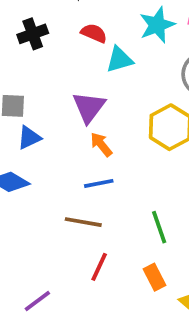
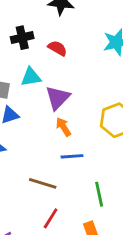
red semicircle: (94, 33) -> (57, 48), moved
cyan triangle: (119, 60) -> (31, 77), moved
blue line: (99, 183) -> (72, 156), moved

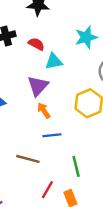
cyan triangle: (31, 77) -> (54, 61), moved
red line: (51, 218) -> (47, 190), moved

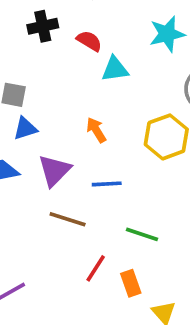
purple triangle: (38, 86) -> (54, 170), moved
orange arrow: (44, 110) -> (96, 130), moved
green line: (76, 166) -> (142, 234), turned -60

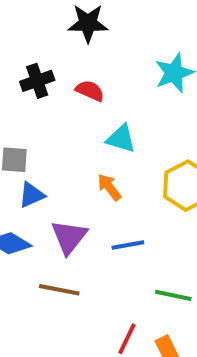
cyan triangle: (115, 69) -> (121, 139), moved, turned 32
brown line: (68, 219) -> (59, 290), moved

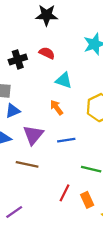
black cross: (37, 81) -> (18, 59), moved

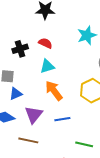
cyan triangle: (64, 80) -> (47, 66), moved, turned -35
orange arrow: (57, 107) -> (54, 91), size x1.5

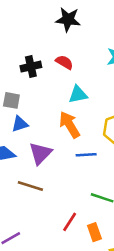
cyan triangle: (47, 66) -> (78, 94), moved
blue line: (62, 119) -> (86, 155), moved

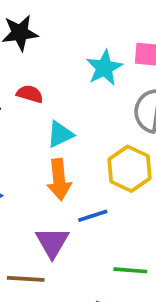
orange arrow: (70, 125) -> (59, 180), turned -140
purple triangle: (40, 153) -> (52, 242), moved

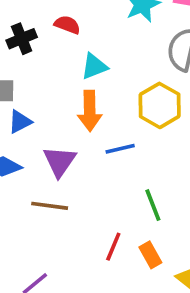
purple triangle: (52, 242) -> (60, 161), moved
green line: (130, 270) -> (153, 205), turned 60

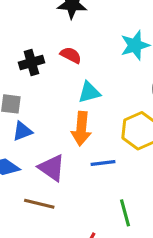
purple triangle: (60, 161) -> (52, 168), turned -36

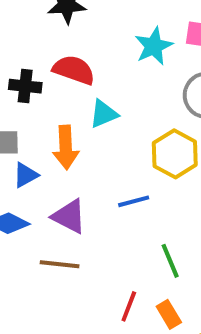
red semicircle: (71, 55) -> (74, 70), size x1.5
black cross: (31, 62) -> (25, 86), turned 30
orange arrow: (81, 129) -> (66, 147), moved

